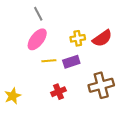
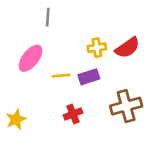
gray line: (38, 14) -> (48, 17), turned 32
pink ellipse: (37, 39) -> (31, 58), moved

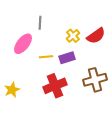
gray line: (48, 17) -> (40, 23), moved
yellow cross: (97, 48) -> (73, 36), turned -32
red cross: (73, 114) -> (55, 86), size x1.6

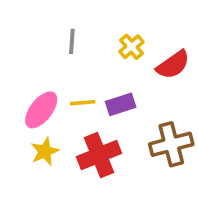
yellow cross: (73, 36) -> (132, 47), moved
pink ellipse: (23, 44) -> (41, 110), moved
yellow star: (12, 90) -> (45, 151), moved

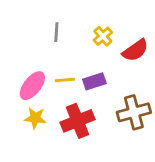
yellow star: (45, 151) -> (35, 118), turned 30

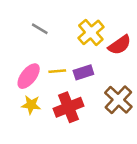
gray line: (56, 32) -> (40, 29), moved, turned -63
yellow cross: (103, 36) -> (91, 32), size x1.5
brown cross: (134, 112) -> (118, 100), turned -32

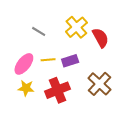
gray line: (40, 29) -> (39, 31), moved
red semicircle: (120, 45) -> (101, 38), turned -84

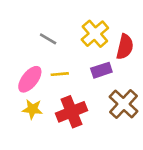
red semicircle: (101, 38) -> (125, 47), turned 42
purple rectangle: (70, 61) -> (101, 70), moved

